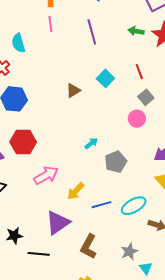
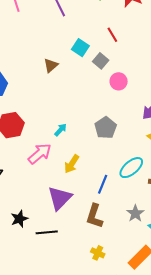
gray square: (146, 97) -> (101, 61), moved
cyan arrow: (91, 143) -> (61, 130), moved
blue line: (102, 205) -> (103, 184), moved, turned -42

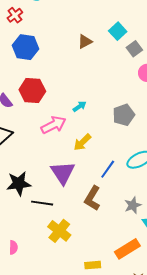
purple triangle: (60, 198) -> (63, 173), turned -32
black star: (19, 219) -> (19, 184), size x1.4
yellow cross: (98, 253) -> (59, 231), moved, size x1.6

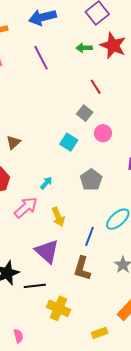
cyan square: (118, 31) -> (69, 142), moved
brown triangle: (85, 42) -> (13, 142), moved
yellow arrow: (82, 142) -> (58, 217), turned -54

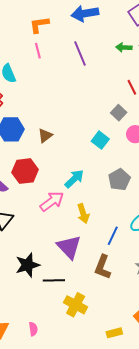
cyan arrow: (46, 183) -> (74, 179), size x1.5

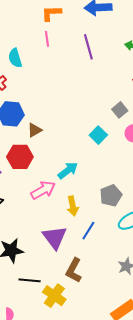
brown triangle: (45, 136) -> (35, 130), moved
gray pentagon: (119, 180) -> (111, 195), moved
blue line: (113, 236) -> (88, 231), moved
brown L-shape: (103, 267) -> (74, 270), moved
black line: (54, 280) -> (30, 280), moved

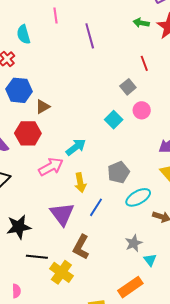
purple line: (88, 47) -> (90, 36), moved
cyan square: (98, 135) -> (114, 120), moved

